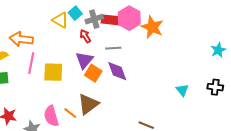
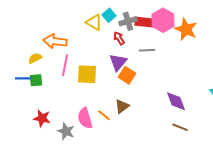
purple diamond: (117, 71) -> (176, 101), moved
brown triangle: (88, 104) -> (122, 106), size x0.7

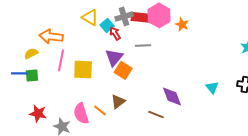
cyan square: (109, 15) -> (107, 25), moved
orange star: (186, 29) -> (182, 24), size x0.6
brown line: (180, 127) -> (156, 114), moved

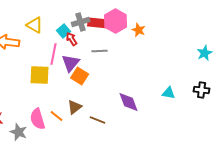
yellow triangle: (90, 17) -> (35, 25), moved
pink line: (61, 60) -> (54, 54), moved
cyan triangle: (212, 87) -> (169, 93), turned -40
brown line: (156, 114) -> (98, 120), moved

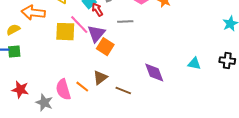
pink line: (54, 54) -> (79, 25), turned -55
yellow square: (40, 75) -> (65, 32), moved

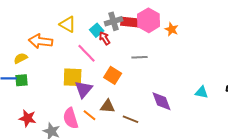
gray line: (125, 22) -> (140, 57), moved
yellow square: (65, 32) -> (73, 77), moved
purple triangle: (96, 34) -> (84, 89), moved
brown triangle: (100, 78) -> (108, 106), turned 42

